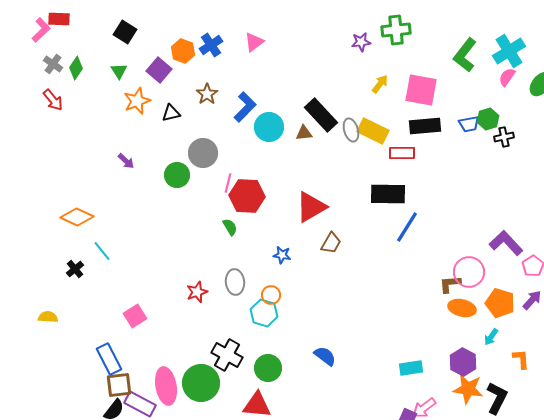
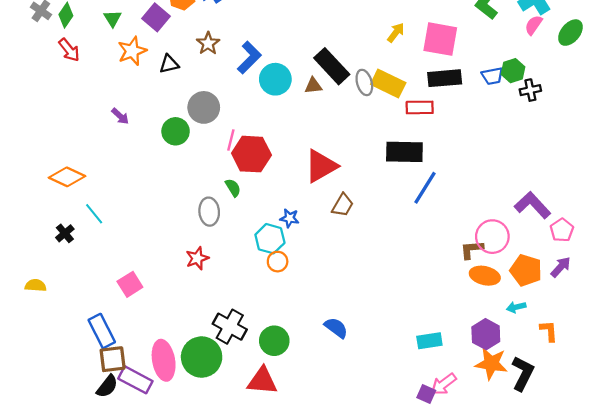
red arrow: (53, 100) -> (69, 50), moved
gray ellipse: (235, 282) -> (209, 212), moved
cyan hexagon: (264, 313) -> (270, 239), moved
cyan arrow: (491, 337) -> (516, 307), turned 42

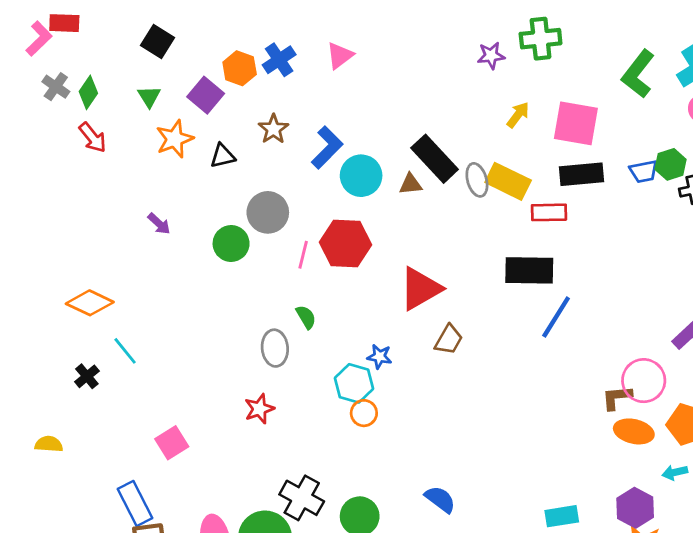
red hexagon: (251, 154) -> (346, 243), moved

